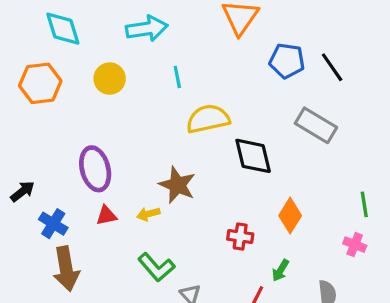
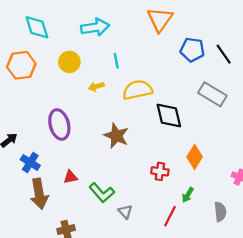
yellow arrow: (148, 214) -> (96, 87), moved
red triangle: (106, 216) -> (70, 177), moved

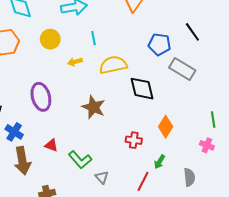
blue pentagon: (192, 50) -> (159, 44), moved
red triangle: (70, 177) -> (51, 145), turned 32

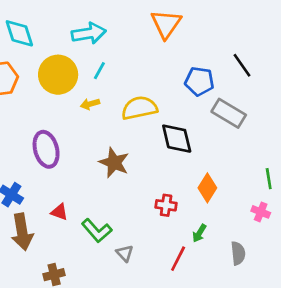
cyan line: (94, 38) -> (99, 71), moved, turned 40
yellow circle: (50, 39) -> (58, 75), size x1.5

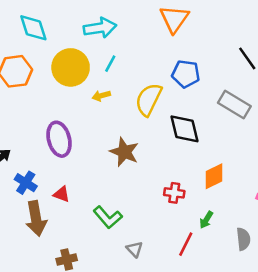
blue pentagon: (199, 81) -> (186, 74), moved
yellow semicircle: (139, 108) -> (149, 99), turned -52
orange diamond: (207, 188) -> (214, 176), turned 32
red triangle: (59, 212) -> (62, 194), moved
gray triangle: (125, 253) -> (135, 249), moved

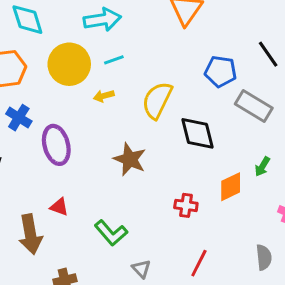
cyan line: (110, 64) -> (114, 60), turned 42
blue pentagon: (186, 74) -> (221, 71), moved
blue cross: (26, 183) -> (19, 118), moved
green arrow: (206, 220) -> (262, 167), moved

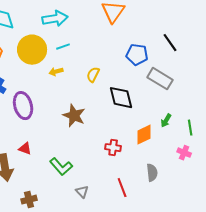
yellow semicircle: (157, 100) -> (93, 75), size x0.6
gray semicircle: (264, 257) -> (152, 173), moved
red line: (199, 263) -> (122, 188), turned -48

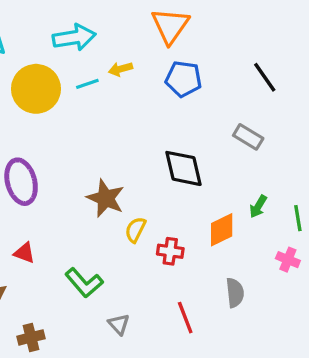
blue pentagon: (137, 55) -> (184, 79), moved
yellow arrow: (56, 72) -> (121, 69), moved
yellow semicircle: (93, 75) -> (135, 230), moved
gray rectangle: (160, 79) -> (248, 137), size x0.7

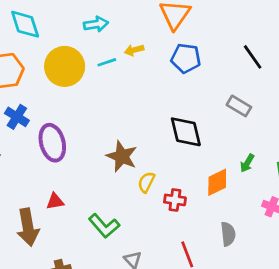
cyan arrow: (74, 37) -> (96, 24), size x0.7
red triangle: (24, 253) -> (55, 201), turned -30

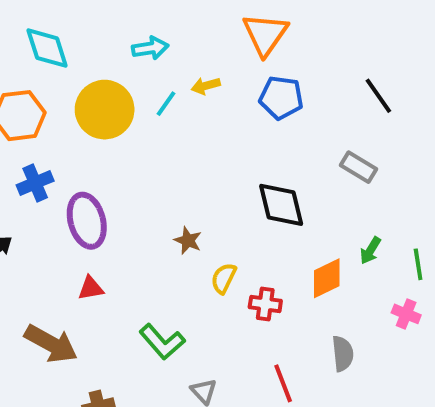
cyan line: (107, 62) -> (166, 104), turned -36
blue cross: (17, 117) -> (35, 183), turned 35
brown star: (122, 156) -> (188, 241), size x0.6
red triangle: (55, 201) -> (91, 288), moved
brown arrow: (28, 227) -> (51, 344), turned -51

